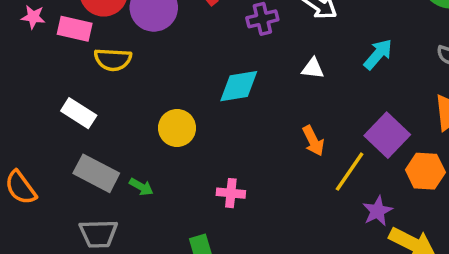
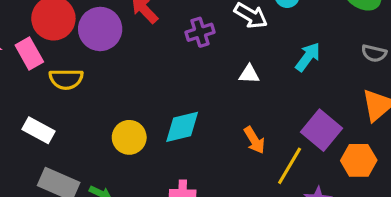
pink rectangle: (75, 29) -> (29, 54), turned 52
cyan diamond: (239, 86) -> (182, 127), moved

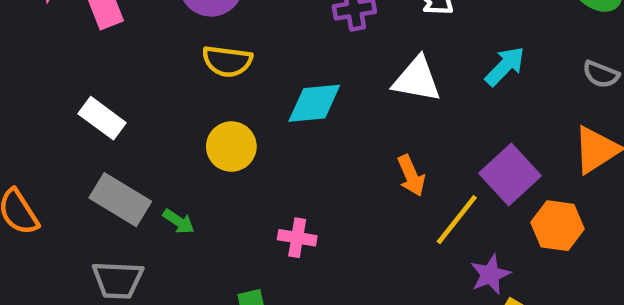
white triangle: (249, 74) -> (417, 79), size x1.6
yellow semicircle: (66, 79) -> (227, 61), moved
cyan diamond: (182, 127) -> (314, 103), moved

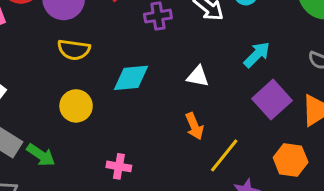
white triangle: (417, 79) -> (198, 76), moved, size x0.7
purple square: (510, 175) -> (272, 100), moved
green arrow: (179, 221) -> (41, 155), size x1.4

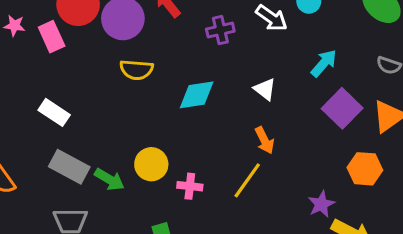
white triangle: (198, 76) -> (265, 89), turned 30
yellow circle: (76, 106) -> (151, 164), moved
yellow line: (224, 155) -> (247, 180), moved

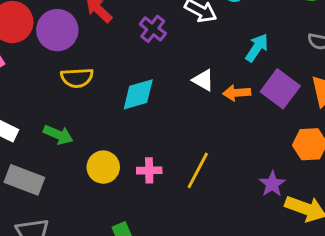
purple cross: (220, 30) -> (153, 29), turned -32
orange arrow: (264, 140) -> (237, 93), moved, turned 120
green arrow: (109, 179) -> (58, 135), moved
pink cross: (190, 186) -> (149, 170), moved

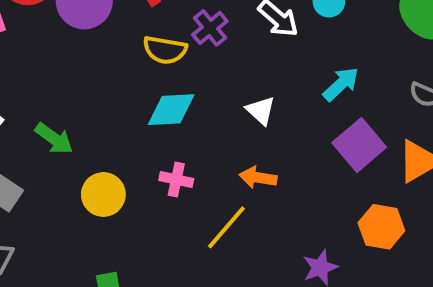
yellow semicircle: (77, 78) -> (165, 50), moved
orange arrow: (237, 93) -> (258, 178), moved
pink cross: (149, 170) -> (176, 179), moved

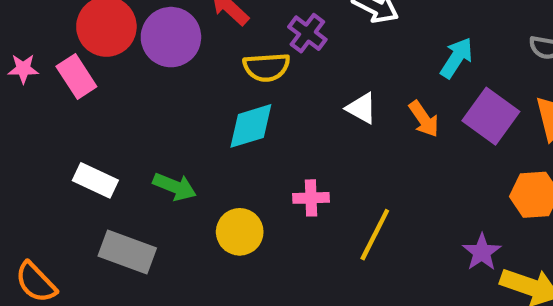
cyan diamond: (171, 110) -> (251, 126), moved
white triangle: (261, 111) -> (361, 108), moved
orange arrow: (258, 178) -> (424, 119), moved, turned -120

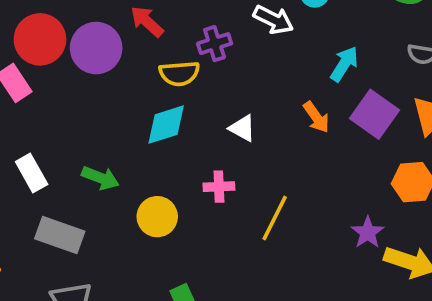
purple cross: (307, 33) -> (215, 44), turned 36
white triangle: (361, 108) -> (242, 128), moved
white rectangle: (95, 180) -> (32, 173), turned 36

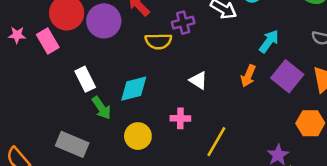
orange arrow: (316, 117) -> (248, 76), turned 55
cyan diamond: (166, 125) -> (134, 89), moved
white rectangle: (32, 173) -> (85, 79), moved
green arrow: (100, 178) -> (102, 108), turned 30

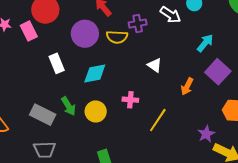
purple circle: (104, 21) -> (85, 34), moved
orange arrow: (248, 76) -> (187, 86), moved
white triangle: (198, 80) -> (155, 65), moved
green arrow: (102, 108) -> (69, 106), moved

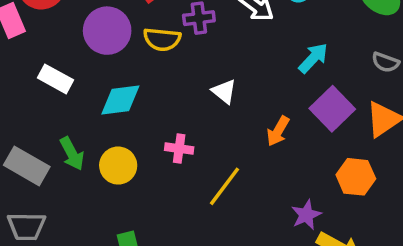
white rectangle: (57, 63) -> (55, 79), turned -42

